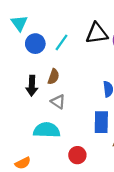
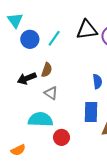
black arrow: (32, 86) -> (27, 78), turned 66
red circle: (77, 155) -> (61, 137), moved

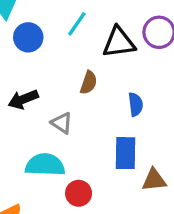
black triangle: (87, 30) -> (119, 42), moved
cyan line: (54, 38) -> (77, 24), moved
brown semicircle: (47, 70) -> (89, 83), moved

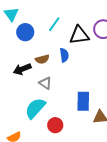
brown semicircle: (89, 83) -> (42, 59), moved, turned 56
blue semicircle: (136, 104) -> (64, 55), moved
cyan semicircle: (45, 165) -> (35, 108), turned -50

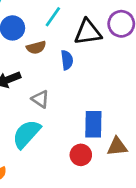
brown semicircle: (42, 59) -> (36, 47), moved
red circle: (55, 125) -> (81, 155), moved

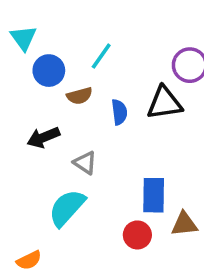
black triangle: (88, 32) -> (164, 103), moved

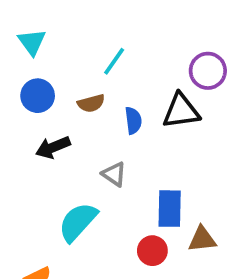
blue circle: (49, 71) -> (38, 96), moved
gray triangle: (85, 163) -> (114, 174), moved

